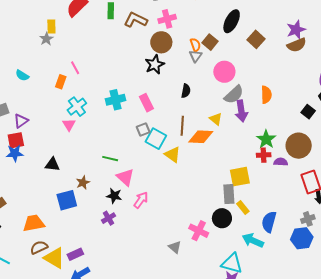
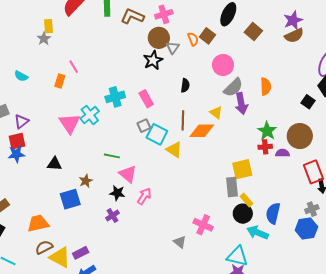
gray triangle: (196, 56) -> (173, 48), moved
cyan cross: (77, 107) -> (90, 115), moved
pink triangle: (69, 125) -> (70, 123), size x1.6
black circle: (222, 218) -> (243, 214), moved

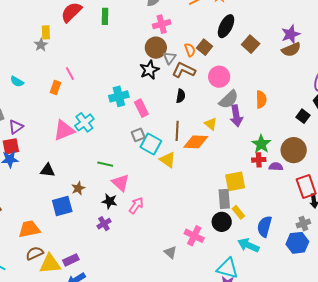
brown L-shape: (132, 16) -> (184, 70), moved
cyan cross: (115, 97) -> (119, 96), moved
pink triangle: (70, 123) -> (64, 130), turned 40
black circle: (243, 214) -> (222, 222), moved
yellow triangle: (60, 257) -> (50, 264), turned -35

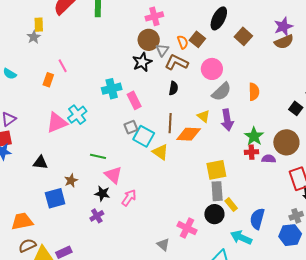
purple arrow: (236, 116) -> (227, 120), moved
yellow square: (235, 181) -> (216, 170), moved

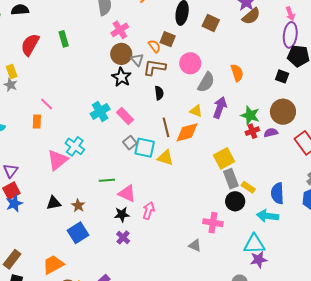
purple arrow: (227, 120) -> (220, 108), turned -135
brown star: (71, 180) -> (78, 205), moved

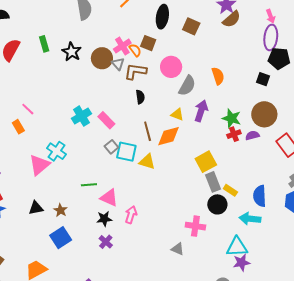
pink cross: (120, 30) -> (122, 46), moved
black star: (122, 77) -> (72, 52), moved
orange rectangle: (37, 121) -> (18, 127), turned -32

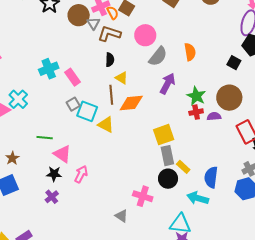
yellow triangle: (177, 114) -> (122, 78), moved

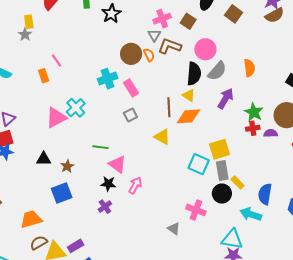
orange semicircle: (113, 13) -> (149, 55), moved
brown circle: (79, 15) -> (131, 54), moved
black semicircle: (110, 60) -> (194, 74), moved, size x1.6
yellow triangle: (122, 78) -> (189, 95), moved
cyan square: (87, 111) -> (199, 164), moved

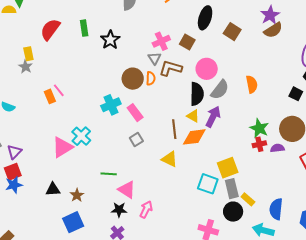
orange semicircle: (149, 55) -> (151, 78), turned 32
orange rectangle: (44, 76) -> (50, 96), moved
purple arrow: (226, 99) -> (213, 117), moved

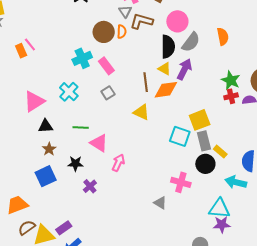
cyan cross: (81, 136) -> (69, 92), moved
black triangle: (53, 189) -> (46, 126), moved
black star: (119, 210) -> (75, 164), moved

